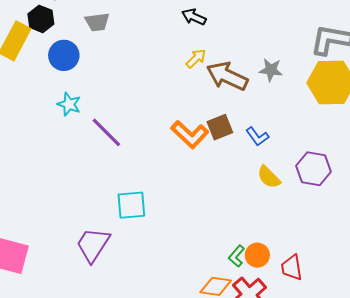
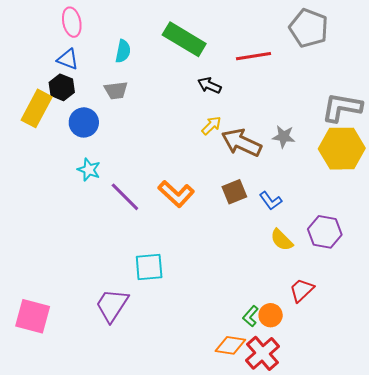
orange L-shape: (190, 134) -> (176, 194), moved
red trapezoid: (292, 268) -> (302, 290), moved, turned 56

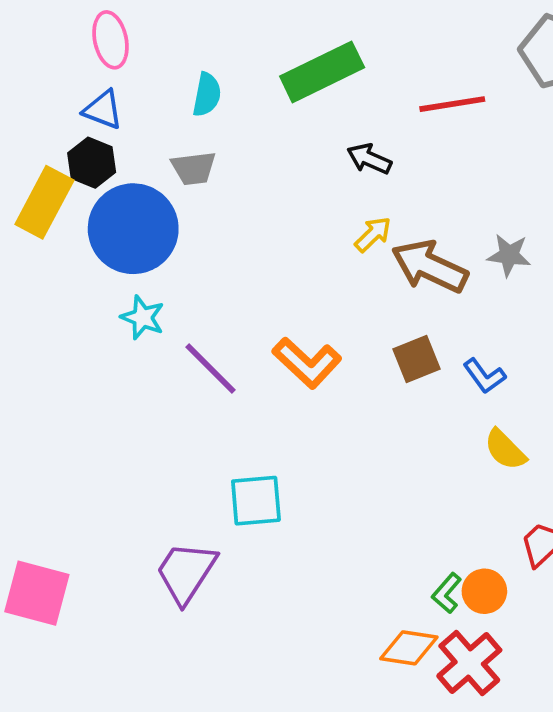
green rectangle: (184, 39) -> (322, 72), turned -57
blue circle: (84, 122) -> (133, 229), size x1.6

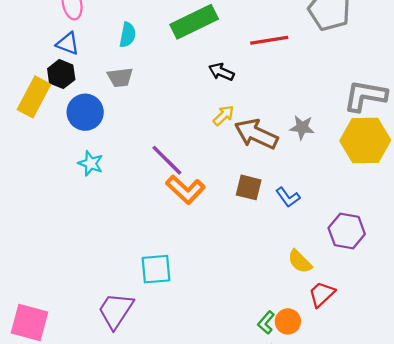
blue circle: (133, 229) -> (85, 112), size x0.7
brown square: (416, 359) -> (249, 187), turned 36
purple line: (211, 368) -> (167, 160), moved
yellow semicircle: (505, 450) -> (300, 262), moved

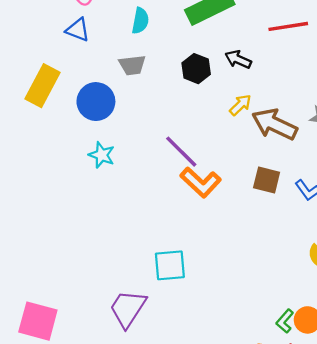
black hexagon: (61, 74) -> (196, 69), moved

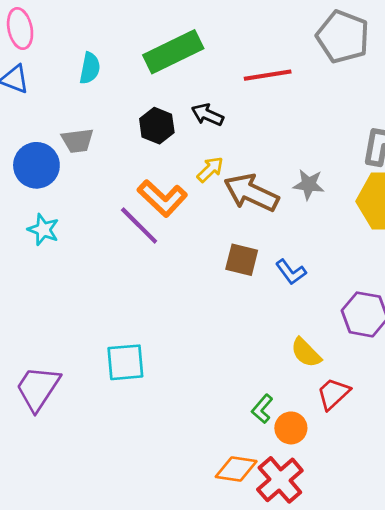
gray trapezoid: (132, 65) -> (78, 141), moved
orange L-shape: (201, 182) -> (162, 198), moved
purple trapezoid: (128, 309) -> (38, 388), moved
green L-shape: (285, 321) -> (262, 409), moved

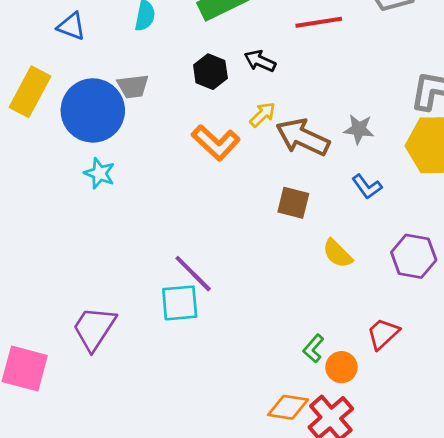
blue circle: (36, 165) -> (93, 110), size x1.4
purple line: (139, 226) -> (193, 274), moved
blue L-shape: (291, 272) -> (367, 187), moved
yellow semicircle: (306, 353) -> (337, 254), moved

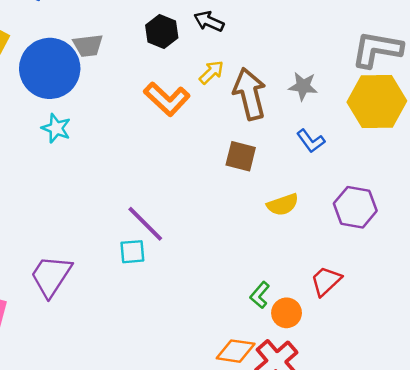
brown arrow: (303, 137) -> (250, 94), turned 51
yellow semicircle: (337, 254) -> (283, 205), turned -64
cyan square: (180, 303) -> (132, 252), size x0.7

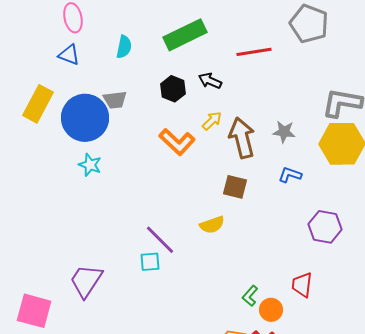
blue L-shape: (311, 141) -> (290, 175), turned 145
yellow semicircle: (283, 205) -> (212, 225), moved
red trapezoid: (326, 281) -> (302, 285), turned -40

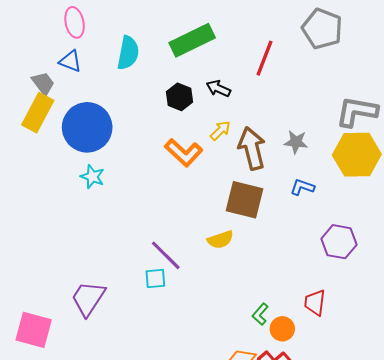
cyan semicircle: (124, 47) -> (128, 53), size x1.4
red line: (254, 52) -> (264, 58), turned -60
gray trapezoid: (115, 100) -> (43, 83), moved, turned -120
brown square: (235, 187) -> (245, 200), size x1.5

